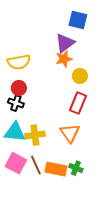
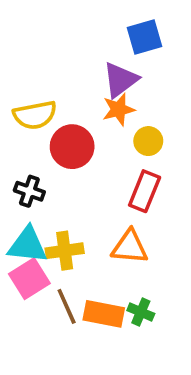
blue square: (78, 20) -> (145, 37), turned -30
red circle: (19, 88) -> (72, 147), moved, size x1.5
orange triangle: (70, 133) -> (130, 247), turned -50
pink square: (16, 163) -> (29, 279), moved, turned 30

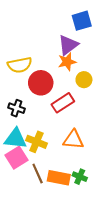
red rectangle: (145, 191) -> (63, 103), moved, turned 35
yellow cross: (65, 251) -> (37, 142), turned 30

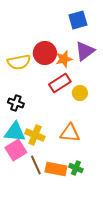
purple triangle: (68, 45) -> (85, 51), moved
yellow circle: (84, 80) -> (80, 93), moved
red circle: (41, 83) -> (45, 53), moved
red rectangle: (63, 103) -> (60, 83), moved

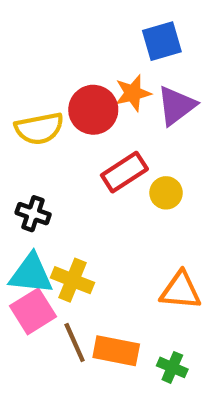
orange star: (64, 59) -> (133, 93), moved
orange triangle: (70, 133) -> (181, 291), moved
green cross: (76, 168) -> (172, 367), moved

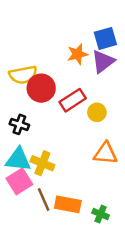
blue square: (162, 41) -> (105, 38), moved
red circle: (93, 110) -> (41, 88), moved
orange triangle: (181, 291) -> (105, 153), moved

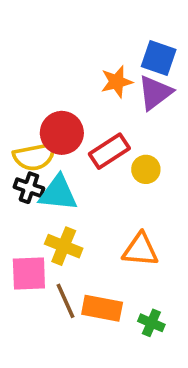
blue square: (105, 38) -> (159, 58), turned 35
yellow semicircle: (23, 75) -> (34, 157), moved
orange triangle: (105, 153) -> (140, 250), moved
cyan triangle: (18, 160) -> (58, 193), moved
pink square: (19, 181) -> (29, 274), turned 30

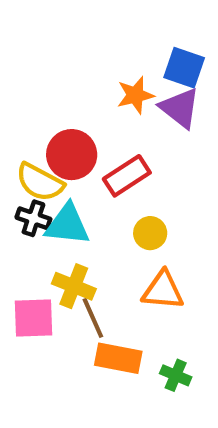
purple triangle: (155, 93) -> (180, 108), turned -45
yellow semicircle: (34, 157) -> (40, 182), turned 39
yellow circle: (146, 169) -> (150, 233), moved
brown line: (66, 301) -> (93, 318), moved

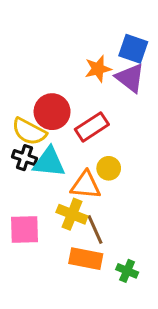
yellow cross: (74, 286) -> (72, 214), moved
orange triangle: (163, 290) -> (86, 185), moved
brown line: (93, 318) -> (95, 230), moved

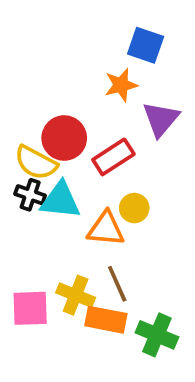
blue square: (133, 49) -> (146, 45), moved
purple triangle: (130, 78) -> (161, 119), moved, turned 32
yellow cross: (72, 214) -> (76, 295), moved
pink square: (24, 230) -> (30, 308), moved
green cross: (127, 271) -> (157, 335), size x1.5

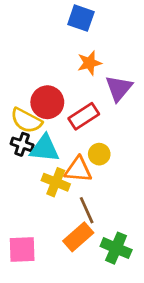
blue square: (146, 45) -> (81, 18), moved
yellow cross: (76, 295) -> (56, 182), moved
pink square: (30, 308) -> (22, 250), moved
orange rectangle: (106, 320) -> (78, 237), turned -52

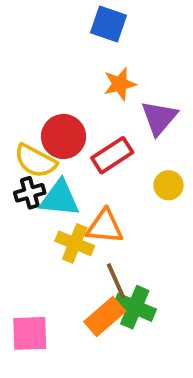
black cross: (22, 144) -> (30, 193), turned -35
yellow circle: (99, 154) -> (169, 185), moved
green cross: (116, 248) -> (135, 307), moved

